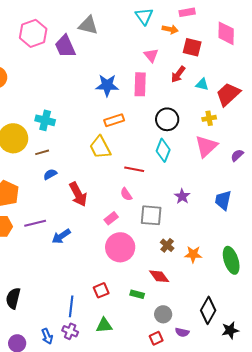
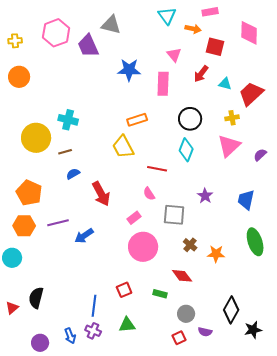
blue star: (107, 85) -> (129, 70), moved
green ellipse: (231, 260) -> (255, 242), moved

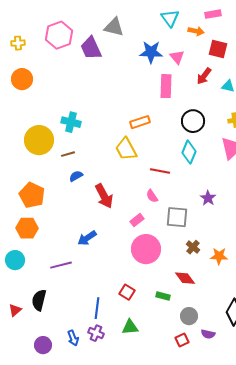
blue star: (129, 70) -> (151, 52), moved
purple line: (58, 223) -> (61, 265), moved
red square: (124, 290) -> (127, 292), turned -35

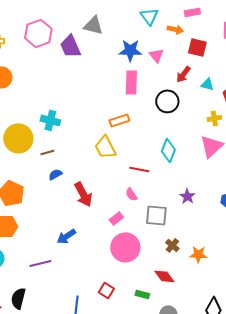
pink rectangle: (166, 86) -> (131, 82), moved
black circle: (193, 121) -> (167, 101), moved

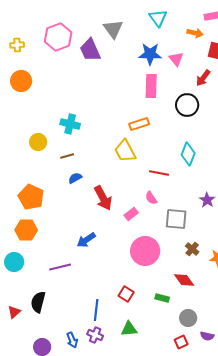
cyan triangle: (149, 16) -> (158, 18), moved
gray triangle: (93, 25) -> (113, 29), turned 40
yellow circle: (18, 138) -> (38, 142), size x0.6
pink rectangle: (116, 218) -> (131, 214), moved

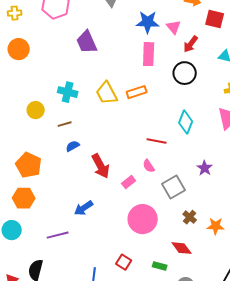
purple trapezoid: (90, 50) -> (87, 42), moved
red arrow: (203, 78) -> (191, 44), moved
yellow trapezoid: (125, 151) -> (107, 93), moved
gray square: (176, 219) -> (174, 187), turned -35

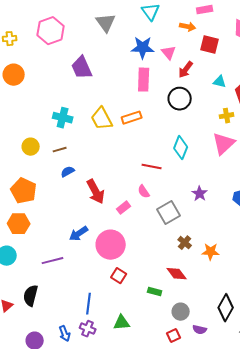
yellow circle: (36, 110) -> (31, 147), moved
pink circle: (143, 219) -> (111, 245), moved
red square: (124, 262) -> (119, 276), moved

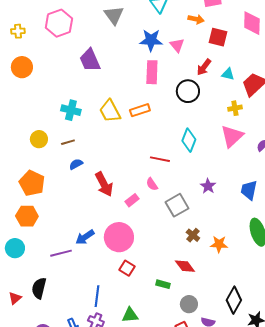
red arrow: (186, 70) -> (204, 67), moved
blue arrow: (79, 234) -> (85, 237), moved

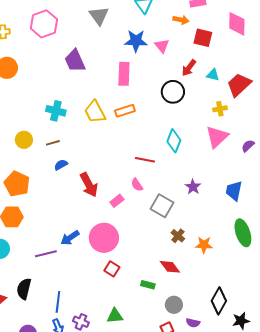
pink rectangle: (152, 72) -> (124, 74), moved
gray square: (177, 205) -> (162, 206), turned -30
blue line: (97, 296) -> (58, 302), moved

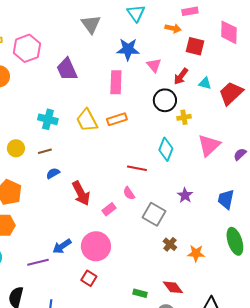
pink hexagon: (44, 24) -> (27, 48), moved
pink triangle: (162, 46) -> (154, 65), moved
yellow cross: (220, 109) -> (184, 117), moved
red diamond: (170, 267) -> (173, 287), moved
red square: (112, 269) -> (89, 278), moved

